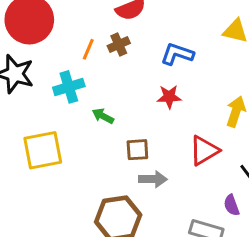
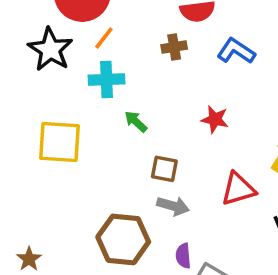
orange line: (88, 49) -> (104, 38), moved
blue L-shape: (177, 54) -> (236, 51), moved
purple semicircle: (232, 205) -> (183, 256), moved

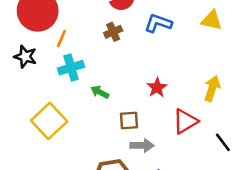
black star: (50, 49) -> (25, 57), size x0.7
red star: (215, 119) -> (157, 88), moved, turned -30
yellow square: (59, 142) -> (49, 121), turned -32

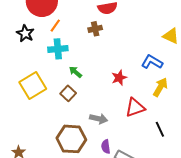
blue L-shape: (158, 23) -> (152, 62), moved
brown square: (129, 121) -> (68, 93), moved, turned 35

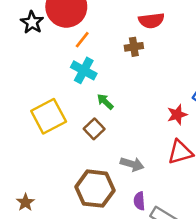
black star: (25, 33) -> (32, 22), moved
cyan cross: (58, 49) -> (84, 70), turned 30
red star: (119, 78) -> (177, 115), moved

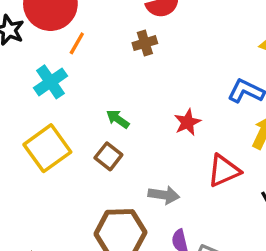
cyan cross: (84, 70) -> (50, 82), moved, turned 35
red star: (177, 115) -> (187, 122), moved

